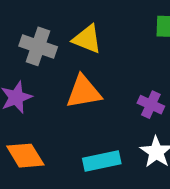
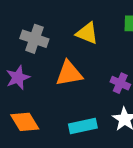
yellow triangle: (87, 39) -> (87, 33), moved

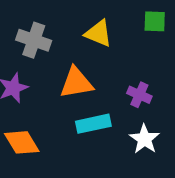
cyan rectangle: (83, 126) -> (93, 124), moved

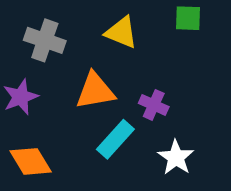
purple cross: (139, 95) -> (154, 105), moved
cyan rectangle: (93, 124) -> (115, 139), turned -36

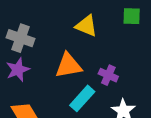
gray cross: (45, 40) -> (21, 38), moved

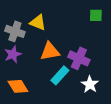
yellow triangle: (86, 26) -> (38, 22), moved
purple cross: (108, 75) -> (79, 58), size x1.5

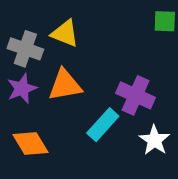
orange triangle: (50, 51) -> (65, 85), moved

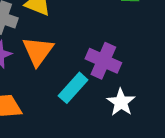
orange triangle: (65, 85) -> (38, 51), turned -44

